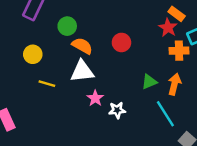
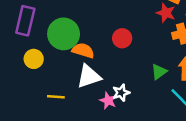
green circle: (67, 26) -> (64, 34), size x1.6
yellow circle: (33, 54) -> (34, 59), moved
white star: (117, 110) -> (121, 93), moved

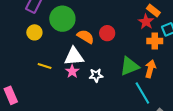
orange semicircle: (83, 50) -> (86, 37), moved
green triangle: (159, 72) -> (129, 66), size x1.5
pink star: (108, 101) -> (72, 71), moved

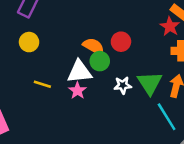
green circle: (62, 19) -> (100, 61), moved, size x0.6
green triangle: (129, 66) -> (150, 83), turned -40
white star: (96, 75) -> (123, 85), moved

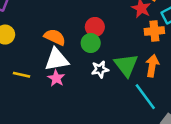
orange semicircle: (94, 46) -> (55, 37), moved
green circle: (100, 61) -> (91, 43), moved

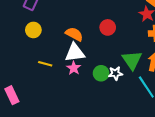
green circle: (91, 43) -> (101, 73), moved
white star: (100, 69) -> (115, 73), moved

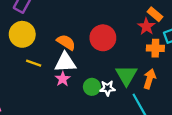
red circle: (108, 27) -> (103, 38), size x1.5
yellow circle: (33, 30) -> (22, 34), size x1.5
yellow line: (45, 64) -> (34, 63), moved

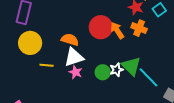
orange cross: (155, 48) -> (139, 28), moved, turned 35
green triangle: (126, 75) -> (131, 66), moved
orange arrow: (150, 79) -> (117, 30), moved, turned -36

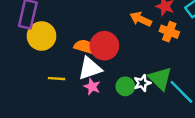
red circle: (101, 27) -> (104, 46), moved
orange arrow: (117, 30) -> (141, 19), moved, turned -30
yellow circle: (30, 43) -> (42, 36), moved

